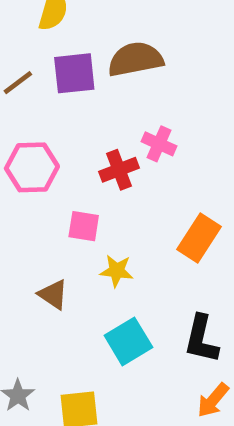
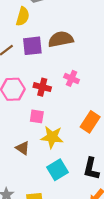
red cross: (119, 170) -> (42, 87), moved, turned 35
yellow star: (117, 271) -> (52, 137), size x1.5

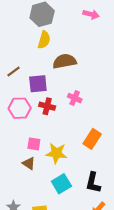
yellow semicircle: (23, 16) -> (44, 40), moved
purple square: (32, 46) -> (38, 84), moved
pink square: (37, 116) -> (34, 144), moved

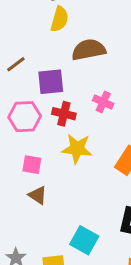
pink square: (34, 144) -> (32, 165), moved
yellow star: (56, 153) -> (77, 149), moved
cyan square: (61, 184) -> (84, 240), moved, turned -30

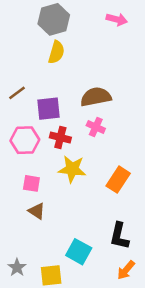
brown semicircle: (89, 50) -> (96, 97), moved

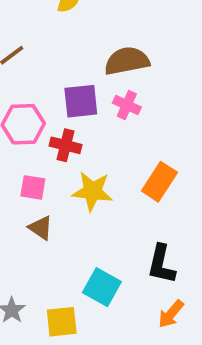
purple square: (49, 109) -> (81, 101), moved
red cross: (60, 138) -> (65, 145), moved
yellow star: (72, 169) -> (92, 191), moved

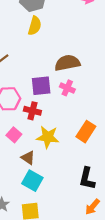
pink square: (33, 187) -> (14, 135), turned 32
brown triangle: (41, 228) -> (28, 158), moved
cyan square: (102, 287) -> (32, 181), moved

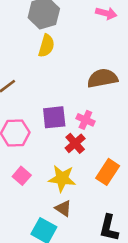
brown semicircle: (67, 63) -> (102, 78), moved
red cross: (32, 111) -> (75, 143), moved, turned 35
brown triangle: (28, 158) -> (63, 208), moved

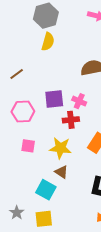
red cross: (75, 143) -> (71, 120), turned 35
pink square: (22, 176) -> (28, 146), turned -32

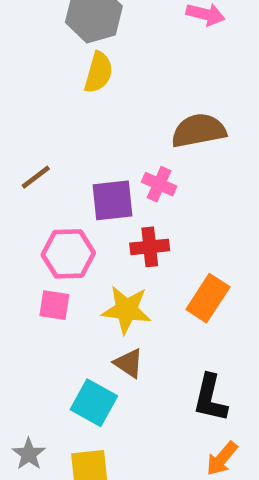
brown line: (17, 74) -> (36, 177), moved
pink cross: (79, 101) -> (159, 184), moved
pink hexagon: (23, 112) -> (68, 254), moved

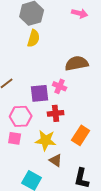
brown triangle: (129, 363) -> (56, 160), moved

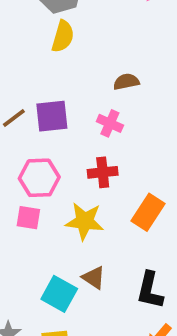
brown semicircle: (77, 63) -> (126, 82), moved, size x0.6
purple square: (40, 93) -> (52, 116), moved
brown triangle: (56, 160) -> (94, 278), moved

